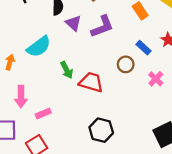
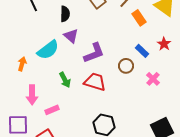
purple triangle: (73, 23) -> (71, 36), moved
purple L-shape: (102, 27) -> (94, 53), moved
green arrow: (67, 70) -> (65, 80), moved

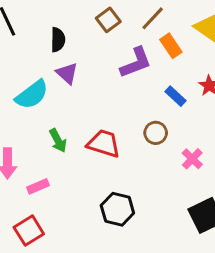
purple L-shape: (94, 53) -> (136, 63), moved
brown circle: (126, 66) -> (156, 133), moved
pink cross: (153, 79) -> (192, 159), moved

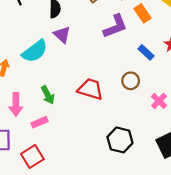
green arrow: (58, 141) -> (48, 95), moved
black hexagon: (117, 209) -> (120, 140), moved

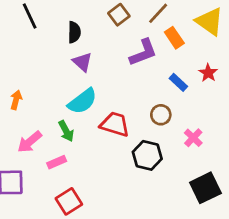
cyan semicircle: (35, 51) -> (82, 101), moved
pink arrow: (16, 104) -> (30, 142), turned 50
black hexagon: (120, 140) -> (147, 155), moved
red square: (32, 157) -> (69, 201), moved

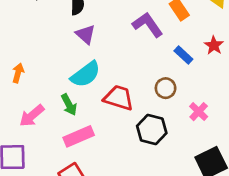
purple L-shape: (143, 53) -> (148, 25), turned -104
pink rectangle: (57, 162) -> (79, 136), moved, size x1.5

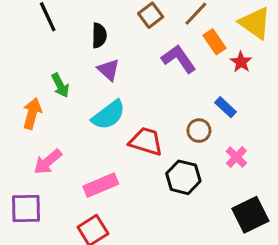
red star: (214, 45) -> (241, 62), moved
blue rectangle: (183, 55) -> (225, 107), moved
orange arrow: (18, 73) -> (32, 113), size x1.4
green arrow: (69, 105) -> (60, 85), moved

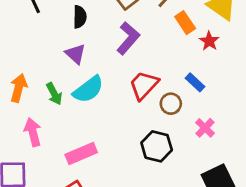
purple L-shape: (179, 59) -> (128, 38), moved, turned 76
purple triangle: (109, 70) -> (75, 54), moved
green arrow: (60, 85) -> (54, 94), moved
red trapezoid: (146, 141) -> (144, 85), moved, turned -64
pink arrow: (48, 162) -> (33, 132), turned 116

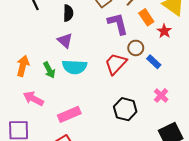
purple L-shape: (128, 38) -> (118, 24), moved, turned -55
cyan semicircle: (88, 89) -> (75, 67), turned 40
brown circle: (171, 104) -> (136, 48), moved
pink arrow: (33, 132) -> (33, 99), turned -48

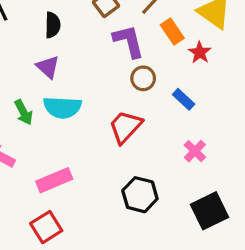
brown circle: (136, 48) -> (143, 78), moved
red trapezoid: (116, 64) -> (125, 127), moved
black hexagon: (125, 109) -> (140, 195), moved

